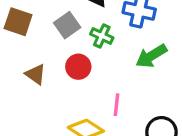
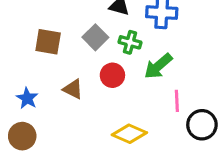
green arrow: (151, 56) -> (158, 66), moved
pink line: (117, 105) -> (177, 101), moved

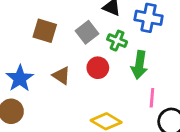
green arrow: (158, 66) -> (139, 65), turned -48
blue star: (27, 98) -> (20, 78), size x1.4

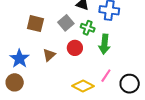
brown triangle: (61, 76) -> (49, 55), turned 48
pink line: (152, 98) -> (106, 76), moved, turned 32

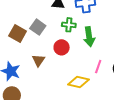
gray square: (66, 23) -> (38, 27), moved
brown square: (35, 24) -> (18, 34), turned 30

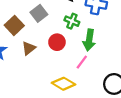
brown square: (18, 34) -> (14, 25), moved
pink line: (98, 67) -> (82, 62), moved

